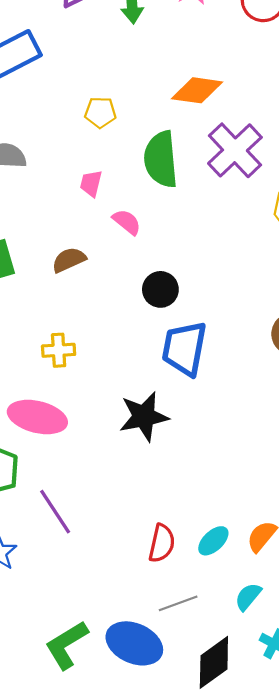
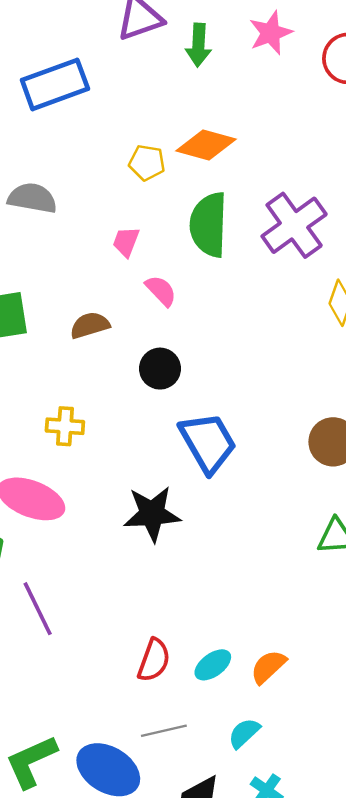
orange diamond: (197, 90) -> (206, 145), moved
black circle: (160, 289) -> (160, 369), moved
blue trapezoid: (184, 348) -> (208, 443), turned 132

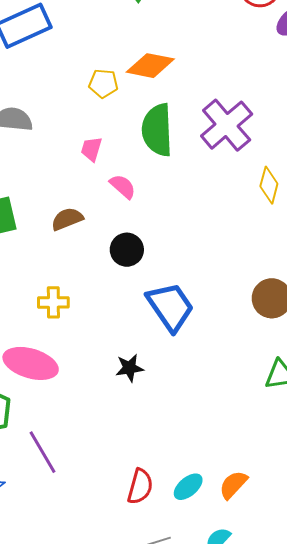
black star: (152, 514) -> (129, 368), size x0.6

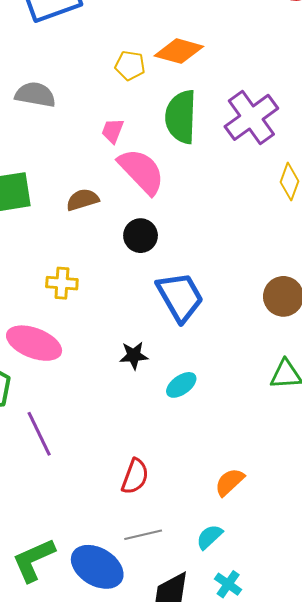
pink semicircle: (123, 186) -> (141, 171), size x1.8
cyan ellipse: (188, 487) -> (181, 385), moved

